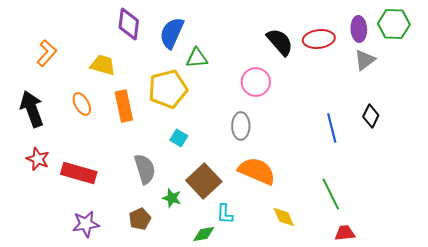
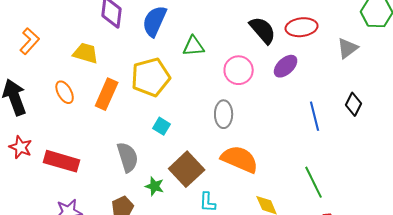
purple ellipse: (359, 29) -> (286, 66), moved, turned 50
green triangle: (197, 58) -> (194, 46), moved
orange rectangle: (124, 106) -> (107, 94), turned 36

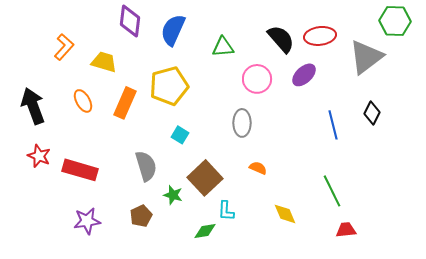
orange L-shape: (30, 41) -> (64, 47), moved
green triangle: (194, 46) -> (223, 47), moved
gray triangle: (348, 48) -> (366, 57), size x1.6
orange semicircle: (240, 159) -> (258, 168), size x0.5

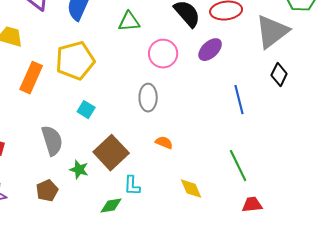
black diamond: (372, 113) -> (279, 75), moved

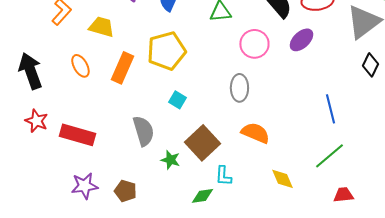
blue line: (239, 100) -> (330, 109), moved
orange semicircle: (164, 143) -> (255, 133), size x1.6
green line: (238, 166) -> (329, 156), turned 76
brown pentagon: (47, 191) -> (125, 191), moved, turned -30

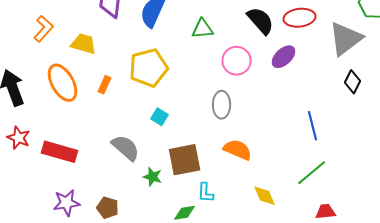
orange ellipse: (80, 66) -> (63, 83), size x1.6
orange rectangle: (122, 68) -> (105, 85), size x0.6
gray semicircle: (143, 131) -> (126, 148), turned -32
brown square: (202, 143) -> (185, 160), turned 32

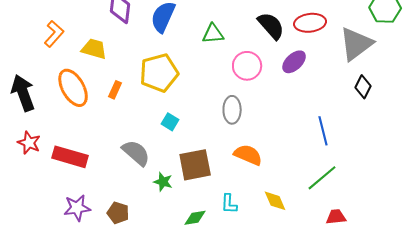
cyan L-shape: (206, 193) -> (229, 204), moved

